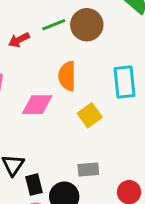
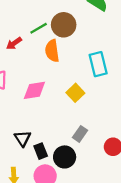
orange semicircle: (67, 76) -> (52, 51), moved
gray rectangle: (88, 169) -> (80, 134), turned -42

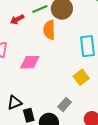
yellow square: (75, 93) -> (81, 77), moved
black triangle: (23, 138) -> (15, 102), turned 35

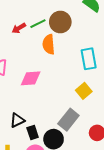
red arrow: (17, 19) -> (19, 28), moved
gray rectangle: (65, 105) -> (68, 120), size x1.5

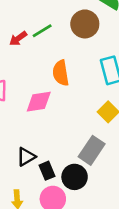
brown circle: (60, 22) -> (85, 24), moved
orange semicircle: (49, 44) -> (61, 73), moved

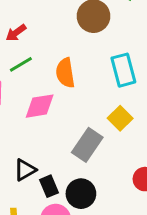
green line: (42, 31) -> (21, 64), moved
gray rectangle: (92, 150) -> (87, 145), moved

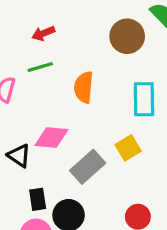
pink diamond: (40, 106) -> (51, 138), moved
black triangle: (25, 170) -> (19, 156), moved, turned 50

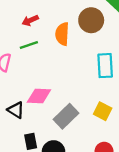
orange semicircle: (84, 87) -> (62, 34), moved
yellow square: (128, 148) -> (103, 111), moved, turned -30

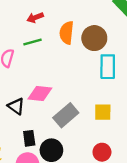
brown circle: (91, 20) -> (94, 38), moved
yellow square: (103, 111) -> (103, 112), turned -30

